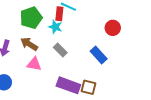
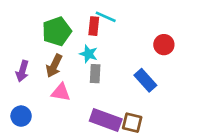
cyan star: (55, 27) -> (88, 54), moved
brown arrow: (29, 44) -> (54, 66), turned -96
gray rectangle: (60, 50) -> (95, 74), turned 48

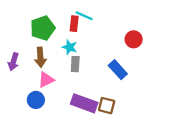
brown arrow: (54, 66) -> (40, 57), turned -30
pink triangle: (61, 92) -> (46, 80), turned -36
blue circle: (21, 116) -> (36, 100), moved

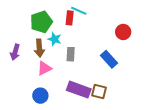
cyan star: (70, 47) -> (55, 39), moved
blue circle: (36, 100) -> (40, 96), moved

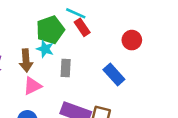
red rectangle: (70, 18) -> (82, 27), moved, turned -40
green pentagon: (41, 22) -> (50, 30), moved

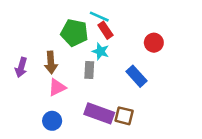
green pentagon: (50, 30) -> (74, 33), turned 30
cyan star: (45, 49) -> (100, 51), moved

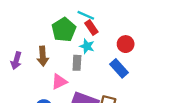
green pentagon: (74, 33) -> (64, 30), turned 30
red circle: (154, 43) -> (126, 44), moved
pink triangle: (57, 87) -> (59, 82), moved

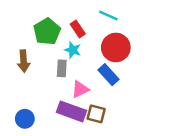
cyan line: (86, 15) -> (108, 16), moved
red circle: (126, 44) -> (116, 47), size x1.5
pink triangle: (59, 82) -> (80, 89), moved

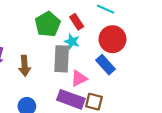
brown arrow: (24, 61) -> (25, 66), moved
gray rectangle: (62, 68) -> (62, 59), size x1.6

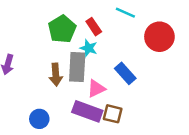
red circle: (112, 39) -> (159, 37), moved
brown arrow: (25, 66) -> (56, 75), moved

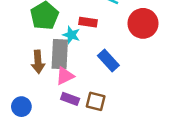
red rectangle: (94, 27) -> (88, 22), moved, turned -48
pink triangle: (96, 89) -> (65, 76), moved
purple rectangle: (87, 111) -> (70, 99), size x0.6

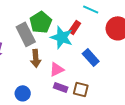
red rectangle: (88, 22) -> (75, 27), turned -64
cyan star: (71, 35) -> (62, 37), size x1.6
gray rectangle: (60, 54) -> (26, 34), moved, turned -30

